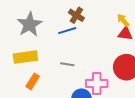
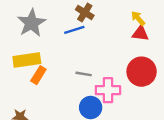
gray line: (67, 64) -> (84, 74), moved
orange rectangle: (33, 81) -> (38, 75), moved

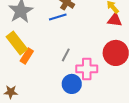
yellow rectangle: (27, 60) -> (17, 43), turned 60
gray line: (84, 74) -> (66, 55), turned -72

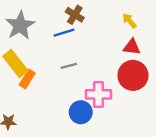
red triangle: (115, 20) -> (132, 47), moved
gray line: (66, 55) -> (69, 66), moved, turned 48

